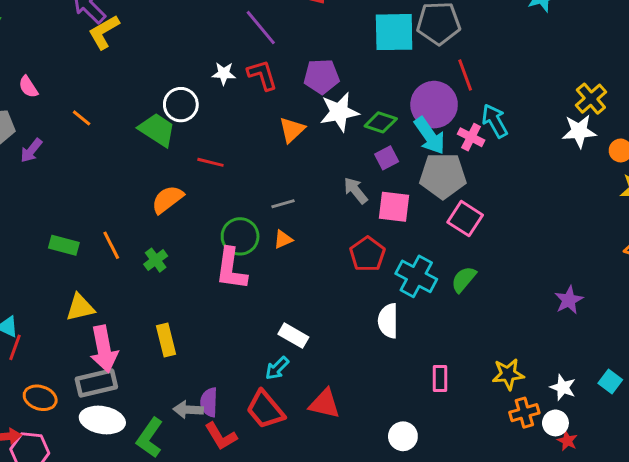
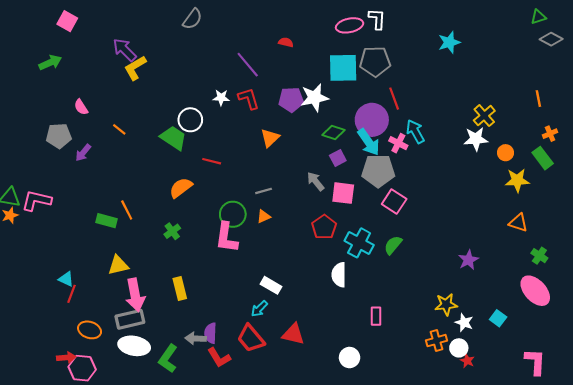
white star: (339, 112) -> (314, 98), moved
orange line: (111, 245) -> (127, 210), moved
yellow star: (508, 374) -> (446, 304), moved

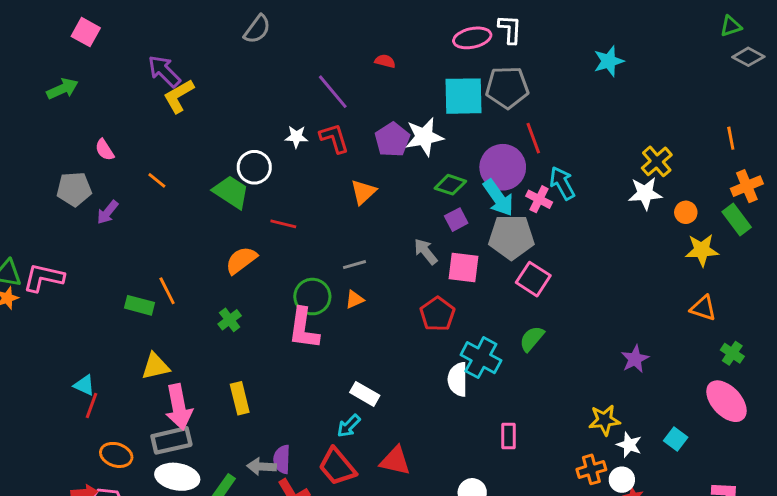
purple pentagon: (291, 100) -> (392, 140), turned -30
orange cross: (550, 134) -> (747, 186), size x1.5
cyan cross: (359, 243) -> (481, 358), moved

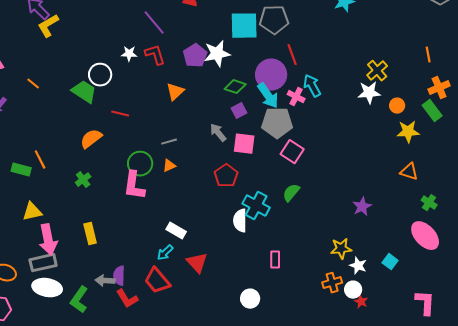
red triangle: (395, 461) -> (197, 263), moved, turned 35

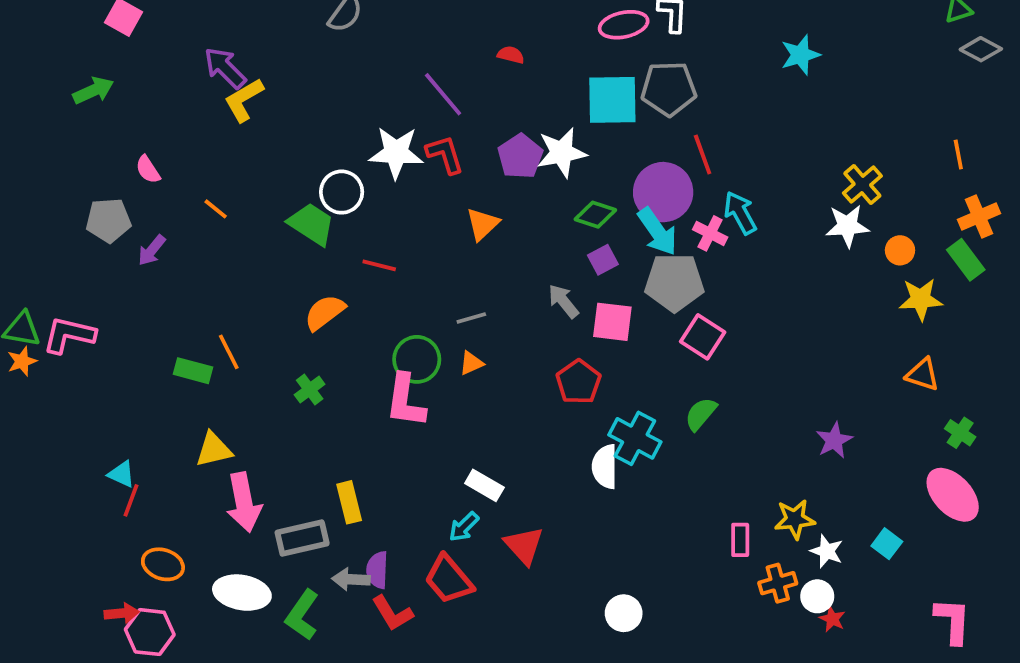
white star: (129, 54) -> (396, 153), size x1.8
yellow rectangle: (90, 234) -> (349, 502), moved
pink rectangle: (275, 260) -> (740, 540), moved
gray rectangle: (43, 263) -> (302, 538), moved

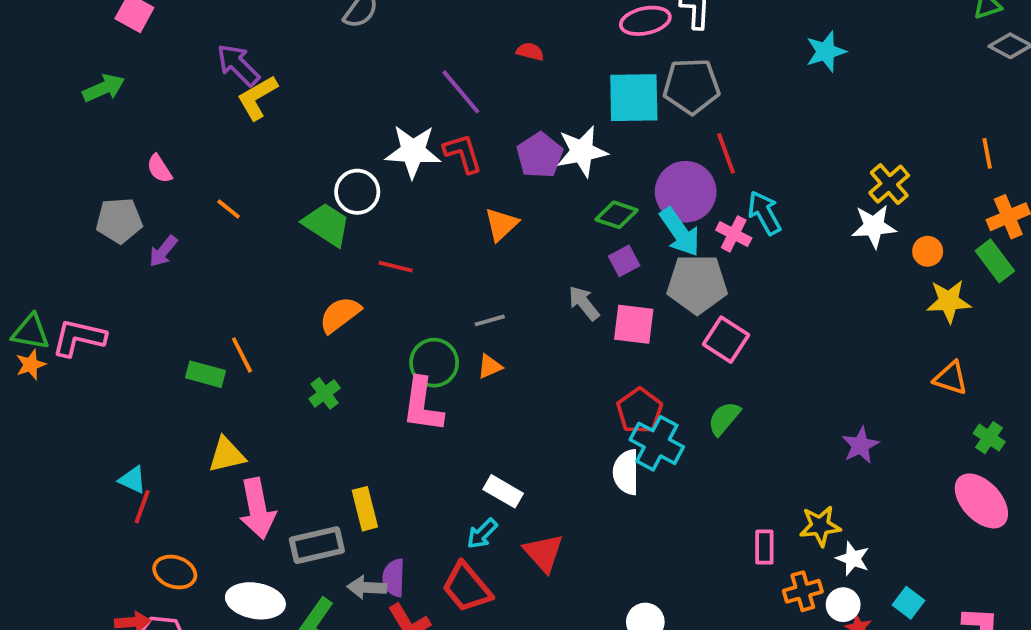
red pentagon: (578, 382) -> (640, 411), moved
cyan square: (887, 544) -> (908, 603), moved

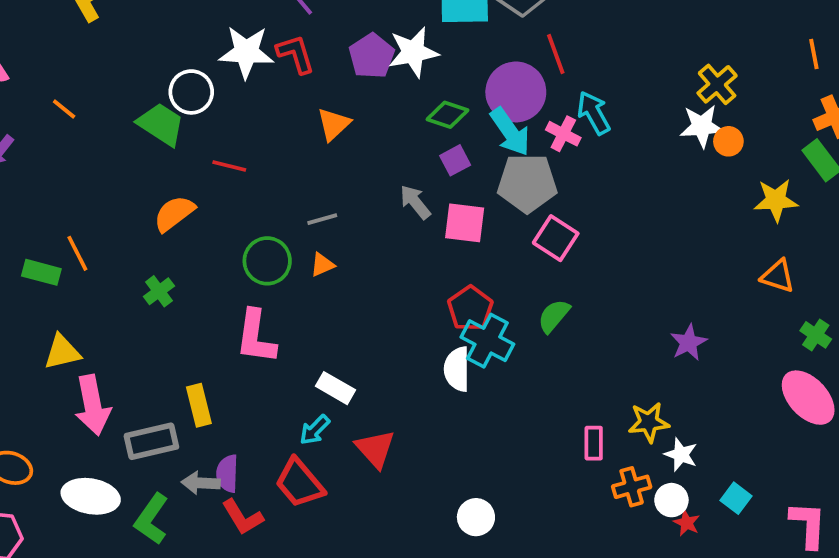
orange circle: (928, 251) -> (728, 141), moved
pink L-shape: (423, 405) -> (256, 337), moved

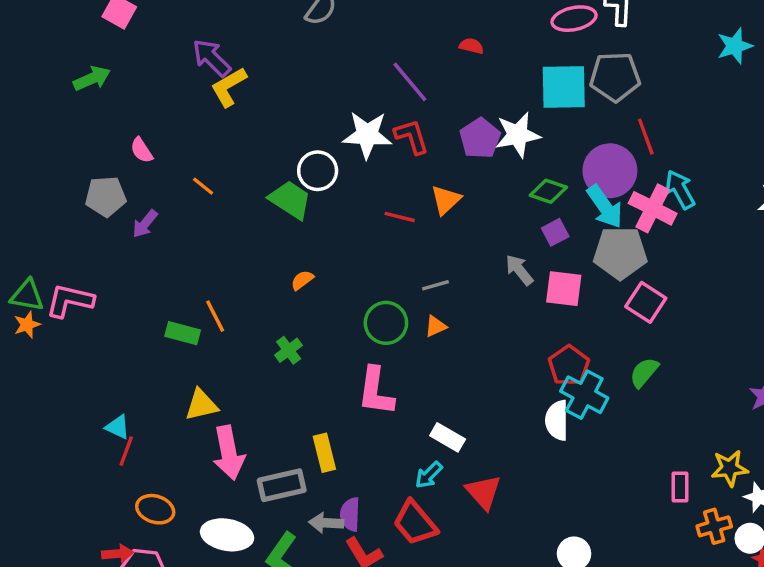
pink cross: (563, 134) -> (653, 208), size x1.5
red line: (229, 166) -> (400, 217), moved
orange semicircle: (174, 213) -> (302, 280), size x0.6

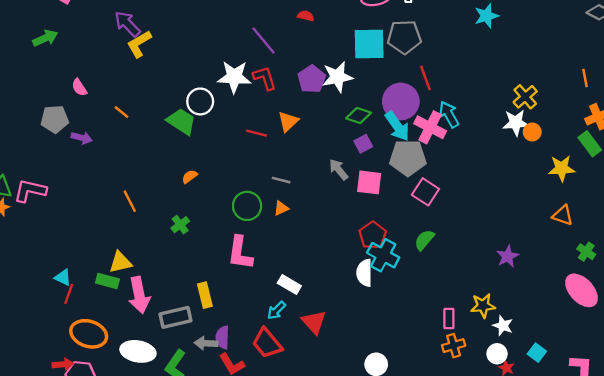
purple arrow: (145, 224) -> (82, 138), turned -114
gray line: (436, 285) -> (281, 180), turned 30
green rectangle: (183, 333) -> (107, 281), moved
orange ellipse: (155, 509) -> (89, 334), size x1.4
orange cross: (714, 526) -> (454, 346), moved

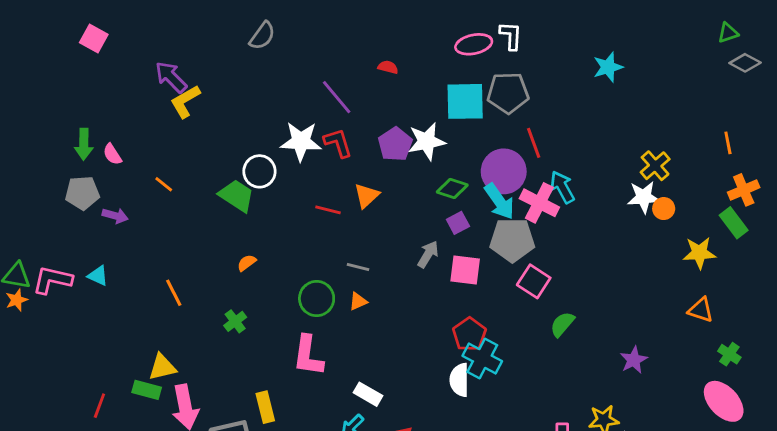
green arrow: (45, 38) -> (84, 144), moved, turned 115
gray arrow: (339, 170) -> (428, 254), turned 70
green semicircle: (424, 240) -> (562, 324), moved
cyan triangle: (63, 277) -> (98, 276), moved

